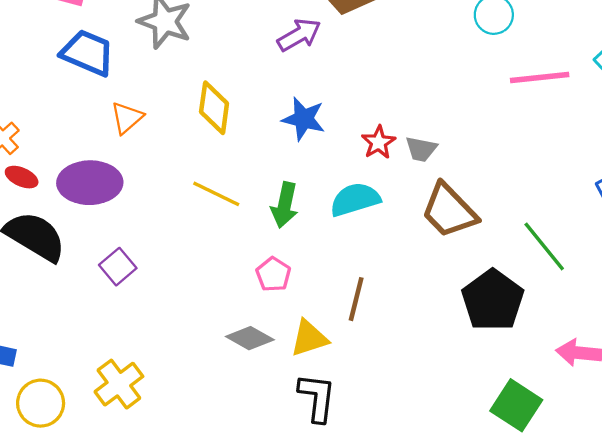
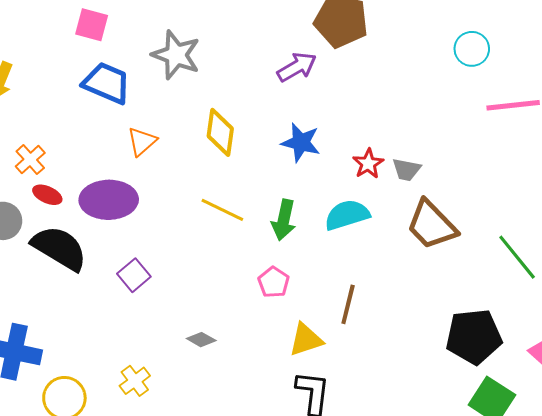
black pentagon: (493, 300) -> (474, 337), moved, turned 30
gray diamond: (250, 338) -> (201, 340), moved, size x0.7
yellow cross: (119, 384) -> (135, 381), size x0.7

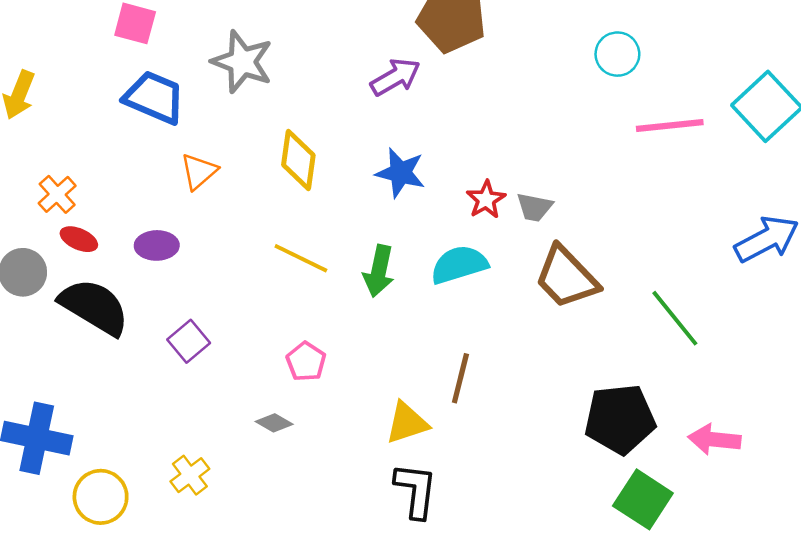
purple ellipse: (109, 200) -> (157, 245), size x0.6
pink pentagon: (274, 282) -> (306, 362), moved

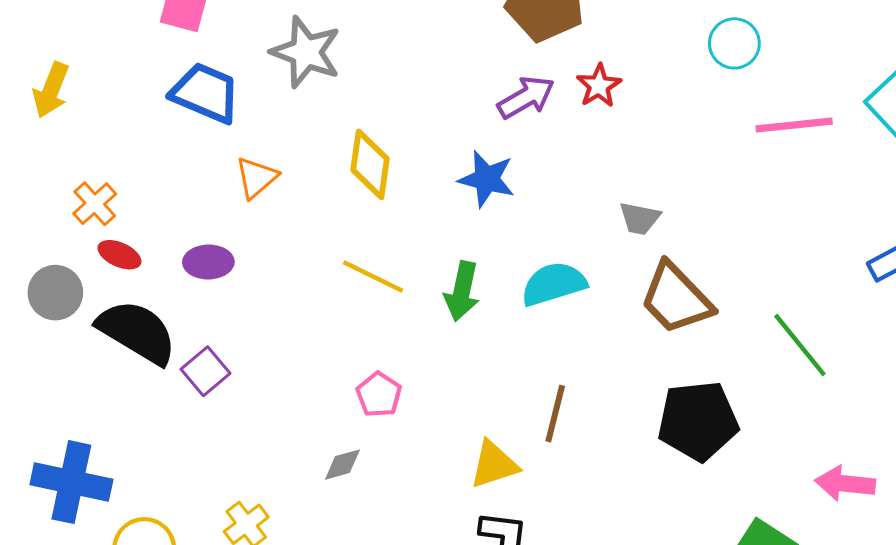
purple arrow: (395, 77) -> (526, 97), moved
red star: (486, 200) -> (599, 86), moved
purple square: (189, 341) -> (205, 371), moved
black pentagon: (620, 419) -> (698, 421), moved
gray diamond: (274, 423) -> (342, 465), turned -45

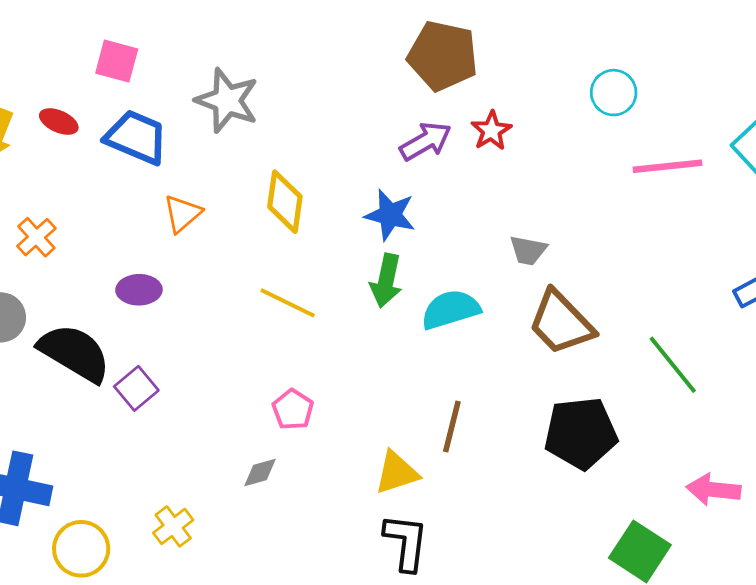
red ellipse: (119, 255) -> (59, 121), moved
green arrow: (462, 291) -> (386, 281), moved

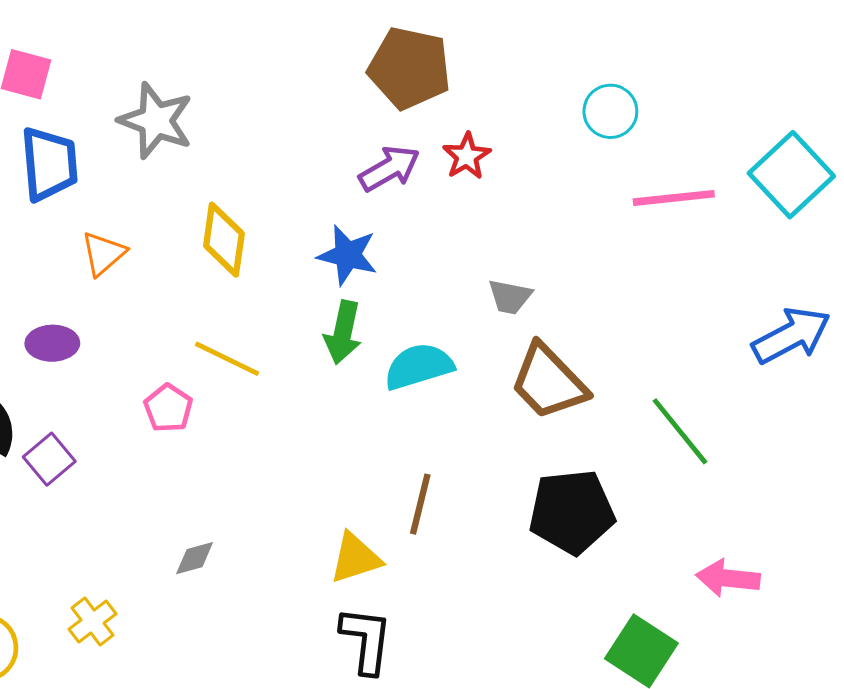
blue trapezoid: (136, 137) -> (49, 164), turned 62
pink pentagon: (293, 409) -> (168, 408), moved

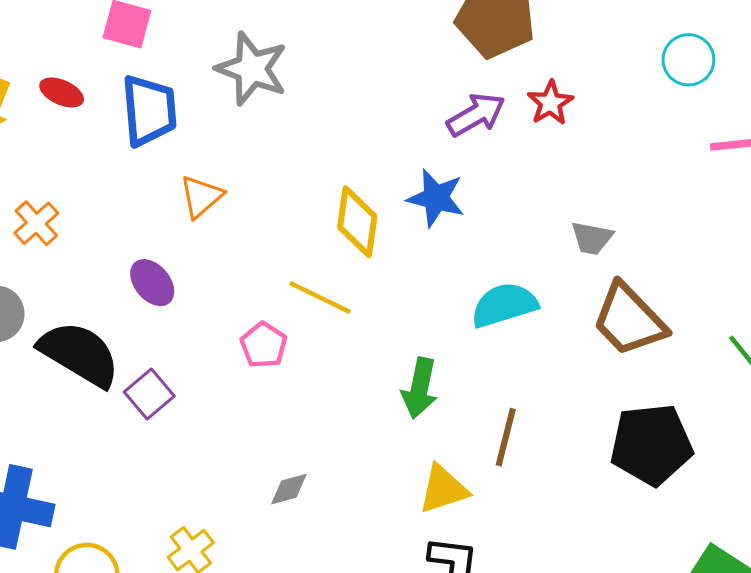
yellow diamond: (224, 240) -> (357, 222), moved
green arrow: (343, 332) -> (420, 388), moved
purple ellipse: (52, 343) -> (152, 283), turned 51

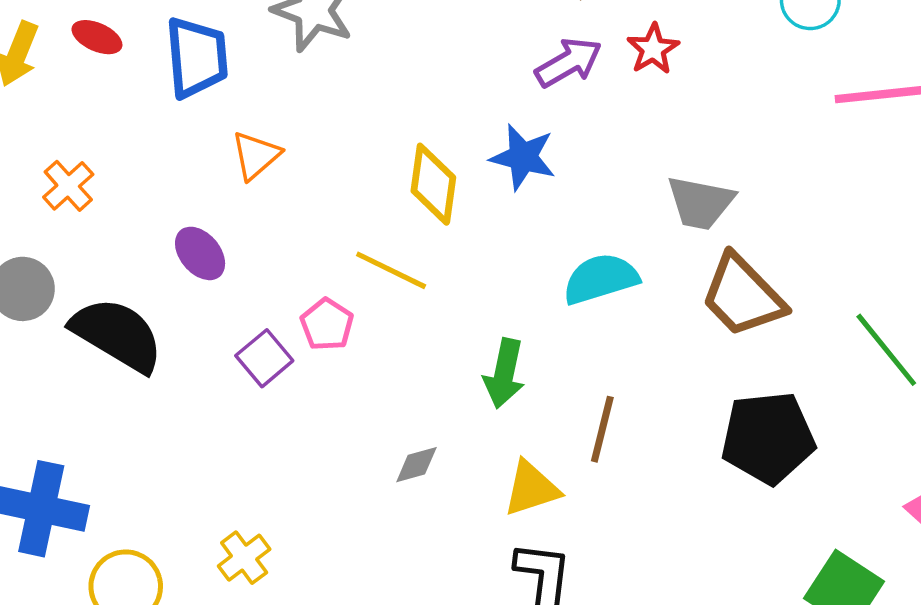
gray trapezoid: (592, 238) -> (700, 203), size x1.4
purple square: (149, 394) -> (264, 358), moved
gray diamond: (289, 489) -> (416, 465), moved

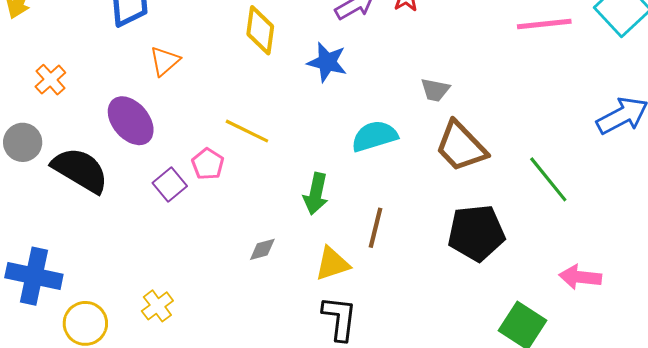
yellow diamond: (433, 184) -> (260, 30), moved
gray trapezoid: (700, 203) -> (435, 90), size x0.7
purple ellipse: (200, 253) -> (131, 121), size x1.5

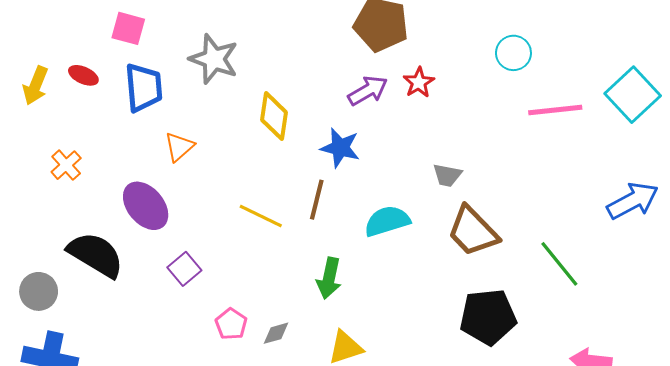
gray circle: (23, 142) -> (39, 291), moved
pink pentagon: (208, 164) -> (231, 324), moved
brown line: (375, 228) -> (317, 200), moved

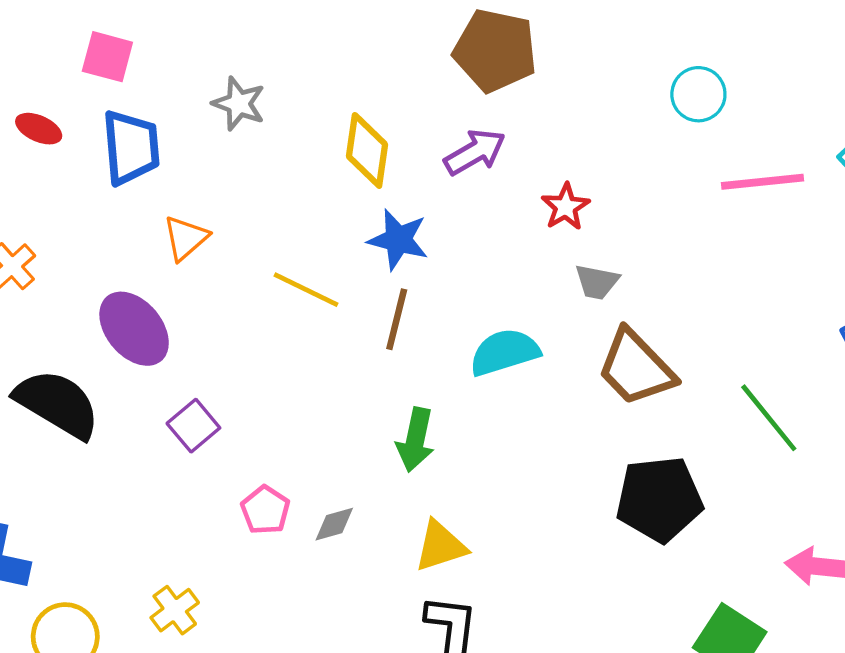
gray star: (214, 59) -> (239, 104), size x0.7
red star: (419, 82) -> (566, 207), moved
yellow diamond: (274, 116) -> (367, 150), moved
blue star: (340, 148) -> (398, 240), moved
yellow line: (261, 216) -> (306, 290), moved

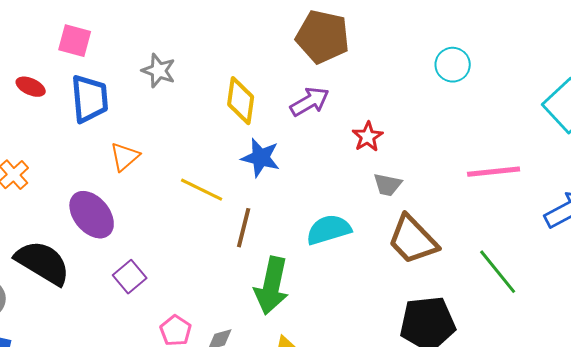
pink line: (763, 182) -> (494, 172), moved
brown line: (397, 319) -> (244, 228), moved
green arrow: (415, 440) -> (272, 286), size x1.4

